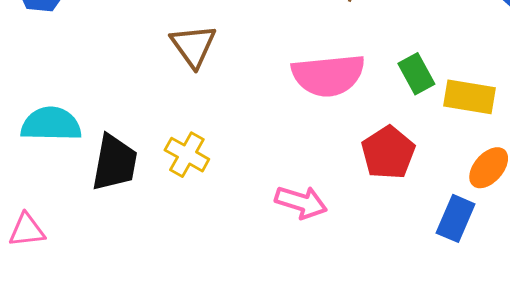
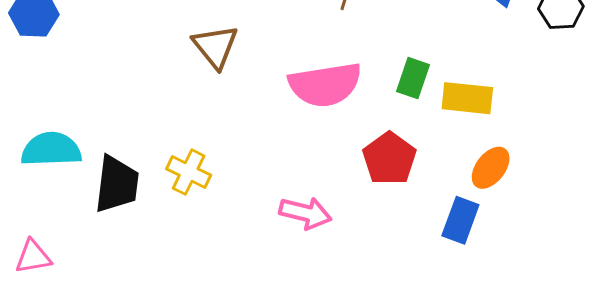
brown triangle: (193, 46) -> (215, 47), moved
green rectangle: (416, 74) -> (413, 78), turned 51

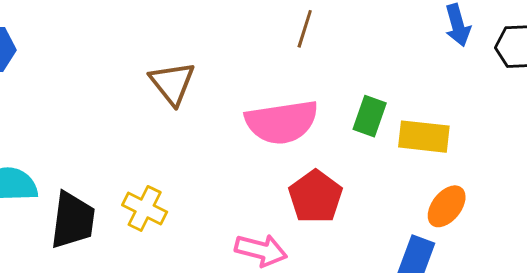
red pentagon: (389, 159) -> (315, 197), moved

